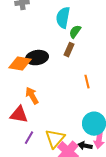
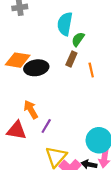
orange diamond: (20, 64) -> (18, 60), moved
orange line: (87, 82) -> (91, 70), moved
purple line: (29, 138) -> (46, 126), moved

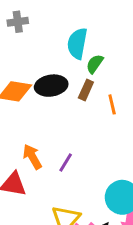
black ellipse: (36, 68) -> (51, 86), moved
purple line: (46, 126) -> (66, 162), moved

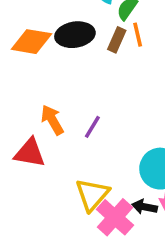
orange line: (112, 104) -> (138, 35), moved

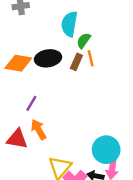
orange arrow: (52, 120) -> (39, 130), moved
purple line: (92, 127) -> (31, 103), moved

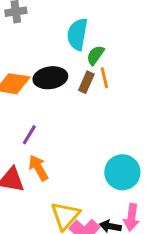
cyan circle: (106, 150) -> (122, 172), moved

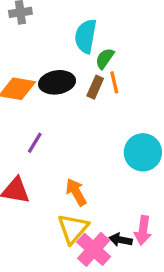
orange arrow: (38, 168) -> (76, 192), moved
cyan circle: (122, 172) -> (143, 152), moved

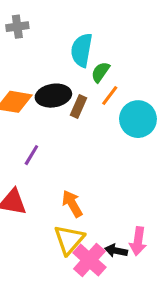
orange line: (114, 82) -> (110, 96), turned 50
brown rectangle: (95, 87) -> (78, 107), moved
cyan circle: (143, 152) -> (138, 119), moved

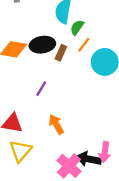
purple line: (31, 155) -> (41, 89), moved
yellow triangle: (69, 240) -> (20, 151), moved
black arrow: (116, 251) -> (89, 159), size x1.5

